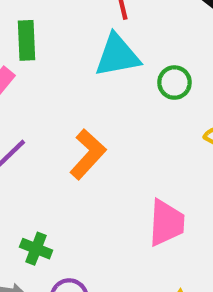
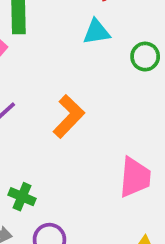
cyan triangle: (117, 55) -> (96, 32), size x0.7

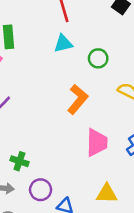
orange L-shape: (69, 116) -> (78, 99), moved

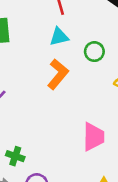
orange L-shape: (78, 99) -> (58, 74), moved

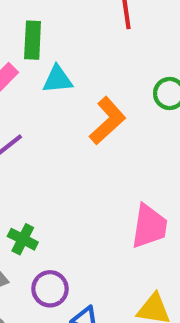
cyan triangle: (59, 37) -> (58, 79), moved

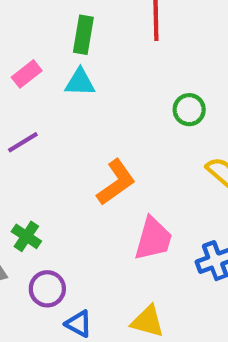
green rectangle: (33, 40) -> (83, 35), moved
orange L-shape: (107, 121) -> (116, 182), moved

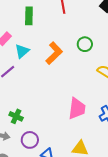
cyan triangle: (80, 82) -> (22, 51), moved, turned -35
orange L-shape: (116, 182) -> (54, 53), moved

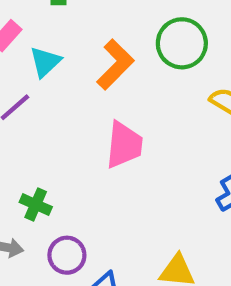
green circle: (85, 44) -> (182, 43), size x1.5
pink trapezoid: (77, 108) -> (124, 145), moved

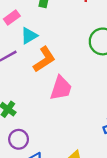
orange L-shape: (115, 65) -> (44, 59), moved

